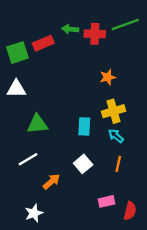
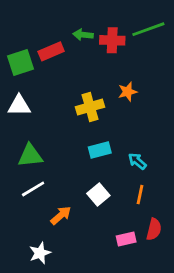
yellow cross: (114, 111) -> (90, 107), moved
green triangle: (37, 124) -> (30, 156), moved
cyan rectangle: (84, 126) -> (100, 150), turned 72
red semicircle: (130, 211) -> (154, 229), moved

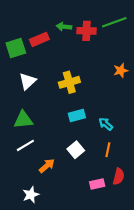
orange star: (128, 92) -> (121, 70), moved
white triangle: (19, 106) -> (28, 81), moved, turned -42

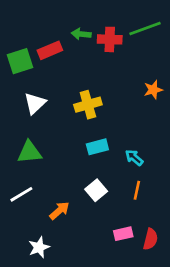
white line: (25, 145) -> (21, 194), moved
red semicircle: (119, 176) -> (150, 239), moved

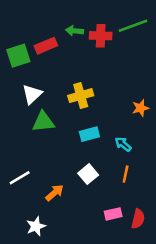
orange star: (153, 90) -> (140, 108), moved
green triangle: (30, 152) -> (43, 122), moved

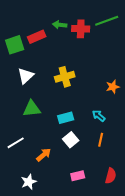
green triangle: (43, 122) -> (32, 109), moved
cyan rectangle: (89, 134) -> (66, 118), moved
pink rectangle: (113, 214) -> (78, 176), moved

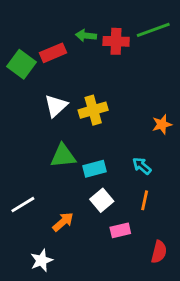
green square: (15, 45) -> (21, 64), turned -36
white triangle: (26, 76) -> (56, 106), moved
green triangle: (32, 109) -> (63, 156), moved
pink rectangle: (78, 176) -> (120, 230), moved

